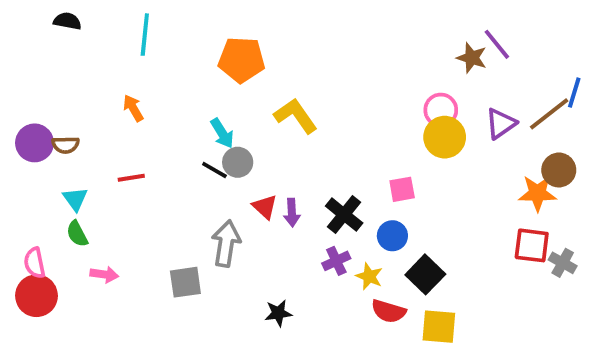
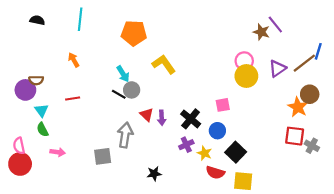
black semicircle: (67, 21) -> (37, 20), moved
purple circle: (35, 143) -> (25, 90), moved
orange star: (537, 193) -> (298, 107), turned 30

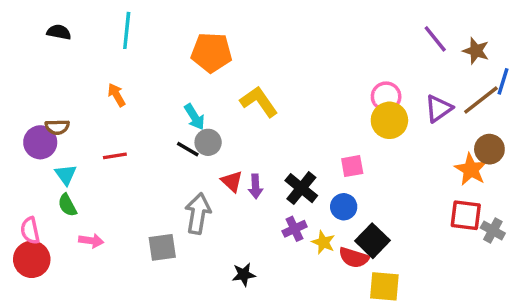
brown star: (261, 32) -> (476, 51), moved
red semicircle: (215, 173) -> (354, 258), moved

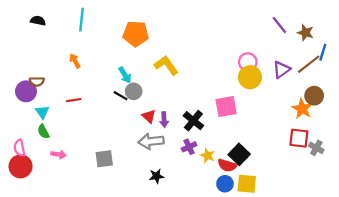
pink square: (352, 166) -> (226, 107), size x1.5
blue circle: (344, 207) -> (225, 184), moved
gray arrow: (198, 214) -> (151, 141), moved, turned -105

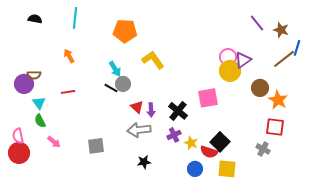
purple triangle: (281, 70) -> (243, 60), moved
brown circle: (314, 96) -> (260, 88), moved
gray cross: (316, 148) -> (263, 149), moved
pink arrow: (59, 154) -> (54, 142), turned 32
blue circle: (225, 184) -> (195, 169), moved

